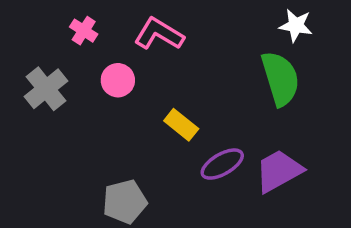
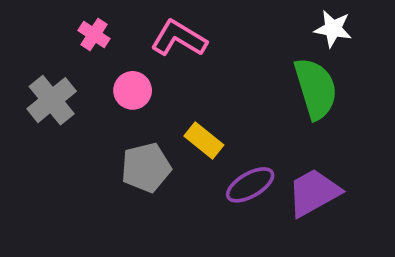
gray pentagon: (125, 202) -> (146, 168), moved

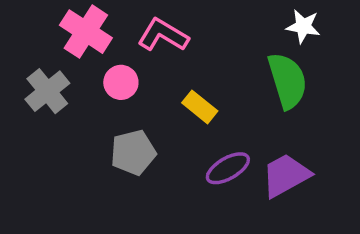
pink cross: (94, 35) -> (86, 32), size x1.8
yellow rectangle: (204, 141) -> (200, 107), moved

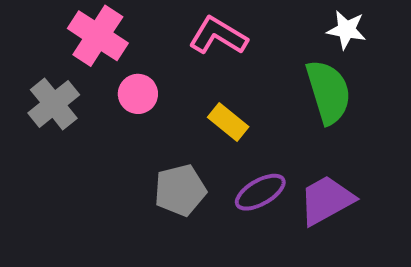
pink L-shape: (163, 35) -> (218, 36), moved
gray pentagon: (133, 152) -> (180, 190), moved

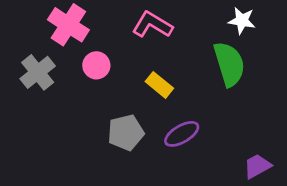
purple trapezoid: (326, 200) -> (257, 166), moved, size x0.7

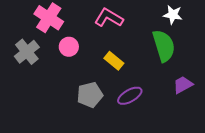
purple trapezoid: (257, 166) -> (183, 85), moved

